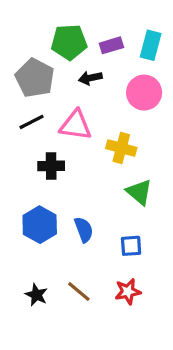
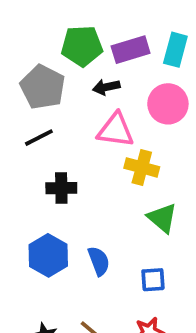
purple rectangle: (111, 45) -> (131, 50), size x1.4
pink triangle: (76, 125) -> (116, 130), moved

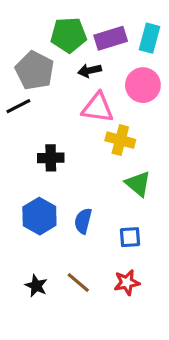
black line: (39, 138) -> (18, 106), moved
blue semicircle: (99, 261) -> (83, 221), turned -145

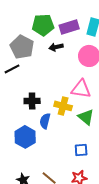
pink triangle: (98, 108) -> (81, 89), moved
yellow cross: (120, 140) -> (63, 106), moved
blue semicircle: (83, 221) -> (45, 121), moved

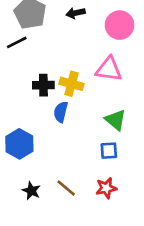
yellow cross: (63, 106) -> (71, 84), moved
green triangle: (86, 117) -> (116, 120), moved
blue hexagon: (25, 137) -> (19, 144), moved

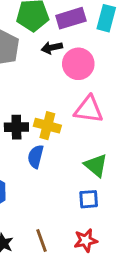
pink circle: (120, 25) -> (78, 64), moved
brown line: (66, 188) -> (41, 240), turned 30

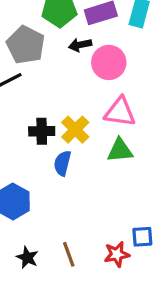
yellow cross: (47, 126) -> (75, 130), turned 30
green triangle: (96, 165) -> (120, 150), moved, turned -45
blue square: (89, 199) -> (142, 237), moved

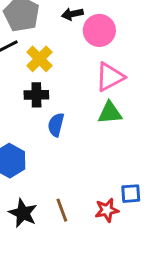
pink triangle: (120, 112) -> (110, 77), turned -36
yellow cross: (75, 130) -> (39, 59), moved
black star: (27, 257) -> (23, 213), size x1.4

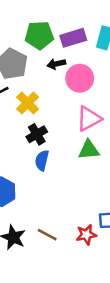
black cross: (36, 95) -> (37, 134), moved, turned -30
brown line: (62, 210) -> (47, 235), turned -42

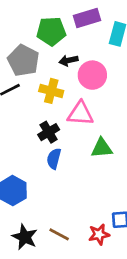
purple rectangle: (73, 38) -> (87, 18), moved
yellow cross: (28, 103) -> (51, 91), moved, turned -30
pink triangle: (89, 119) -> (80, 114), moved, turned 32

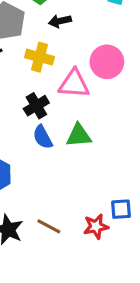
pink circle: (92, 75) -> (107, 62), moved
green triangle: (102, 148) -> (79, 135), moved
blue semicircle: (54, 159) -> (43, 137), turned -42

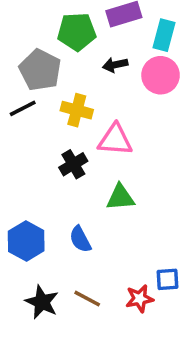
black arrow: (60, 21) -> (115, 65), moved
pink circle: (107, 62) -> (161, 75), moved
blue semicircle: (43, 137) -> (80, 239), moved

